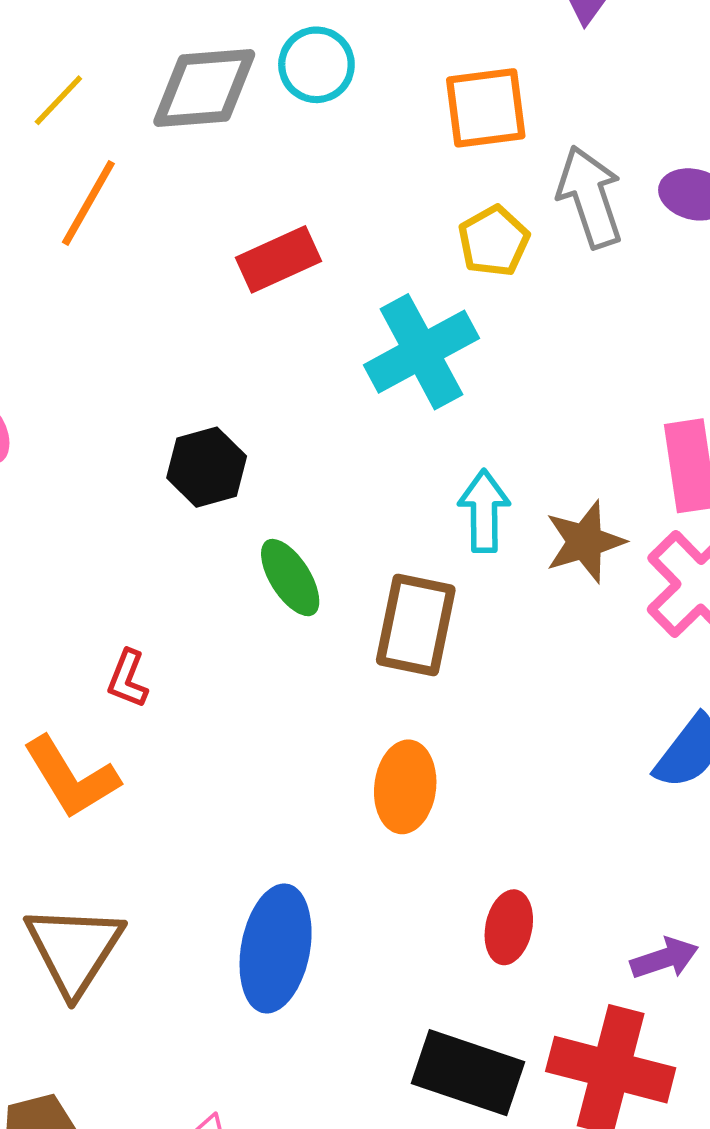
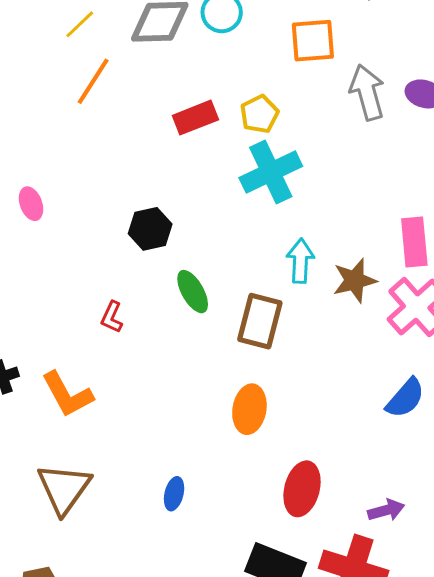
yellow pentagon: (494, 241) -> (259, 114), moved
red L-shape: (128, 679) -> (112, 317), moved
red ellipse: (509, 927) -> (302, 489), size x1.4
blue ellipse: (276, 948) -> (174, 494), size x0.5

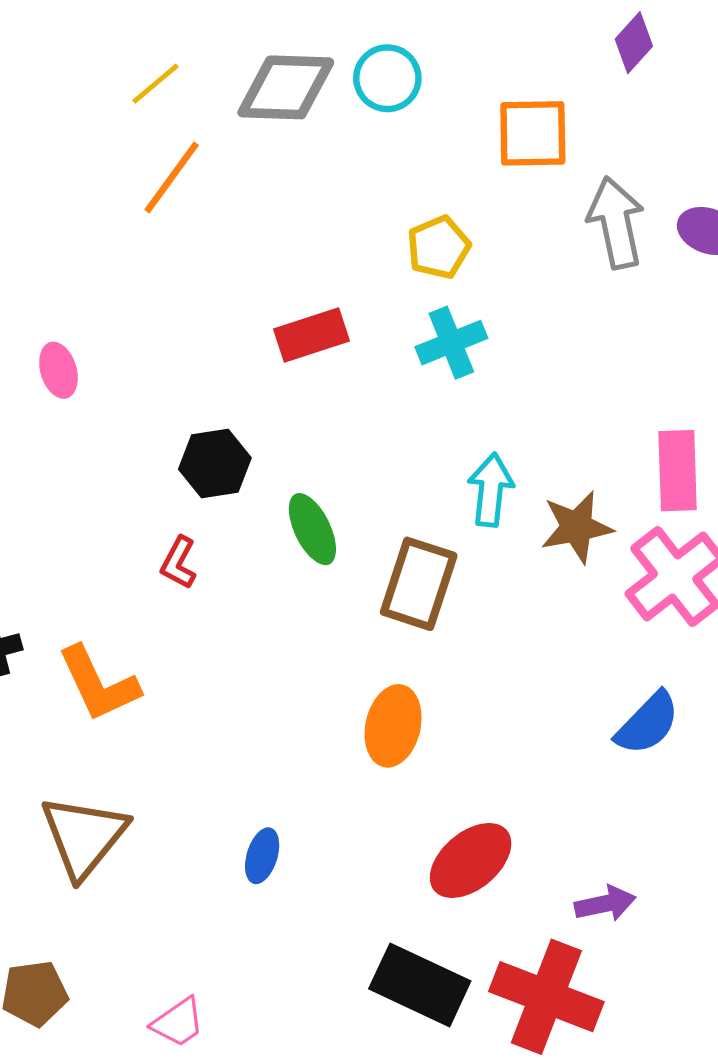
red rectangle: (195, 118) -> (312, 335), moved
cyan cross: (271, 172) -> (451, 343), size x0.7
black hexagon: (150, 229) -> (215, 463), moved
red ellipse: (302, 489) -> (471, 861), turned 32

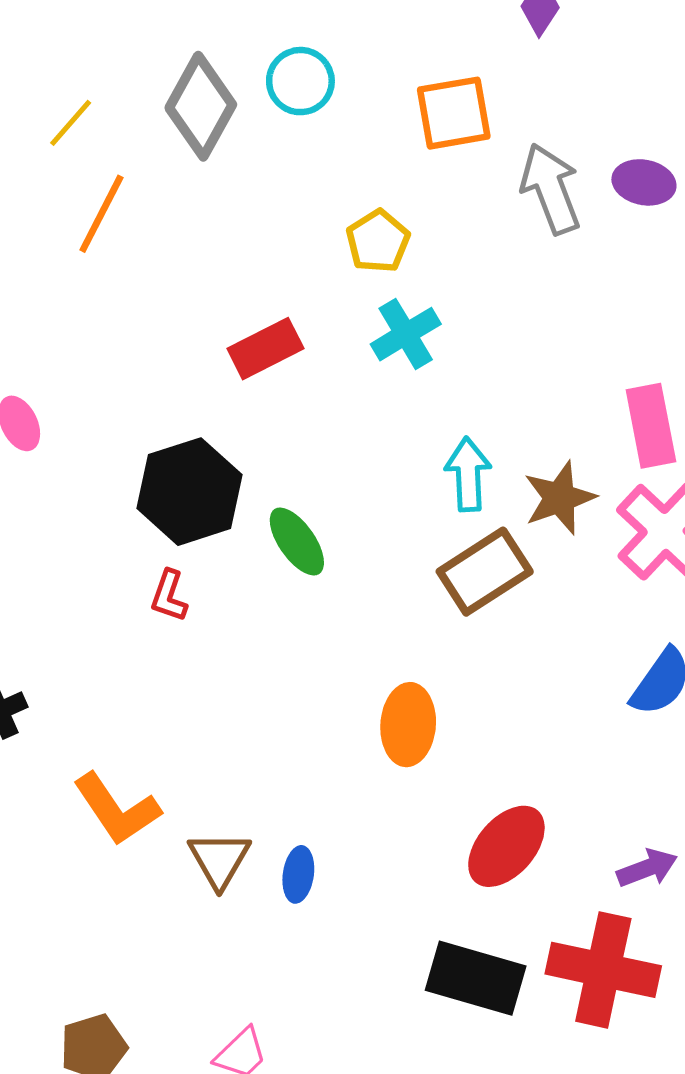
gray diamond: (286, 87) -> (201, 106), turned -54
black hexagon: (215, 463) -> (189, 492), size x1.5
brown rectangle: (419, 584) -> (485, 572), moved, turned 48
orange L-shape: (99, 684) -> (117, 809), moved
brown triangle: (84, 836) -> (219, 860), moved, size x0.7

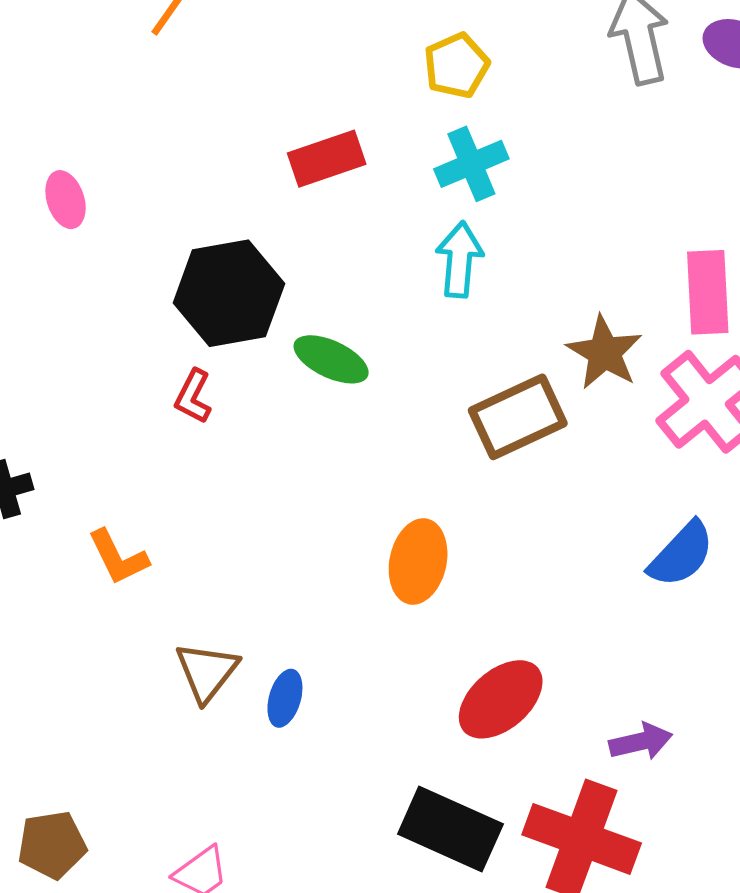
cyan arrow: (468, 474) -> (459, 260), moved
brown star: (559, 498) -> (604, 353), turned -30
green ellipse: (297, 542) -> (331, 359), turned -38
orange L-shape: (117, 809) -> (118, 557), moved, size x0.7

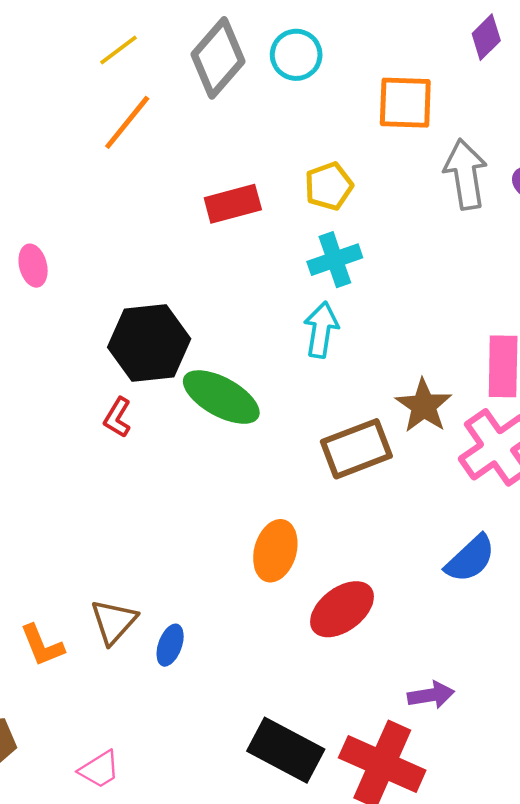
red rectangle: (327, 159) -> (233, 204), moved
green ellipse: (331, 359) -> (221, 397), size x1.4
orange L-shape: (118, 557) -> (42, 645), moved
red ellipse: (501, 699) -> (342, 609), moved

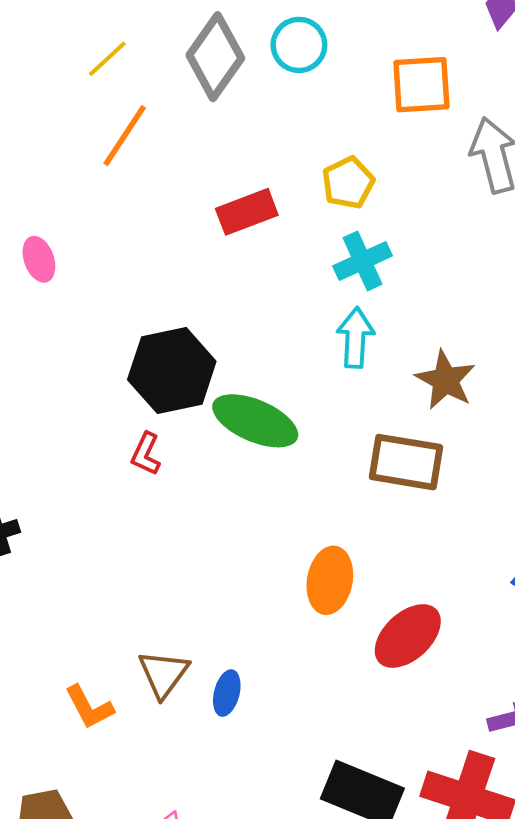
pink ellipse: (33, 266) -> (39, 259), moved
brown star: (424, 406) -> (446, 380), moved
brown rectangle: (356, 449) -> (406, 462), turned 36

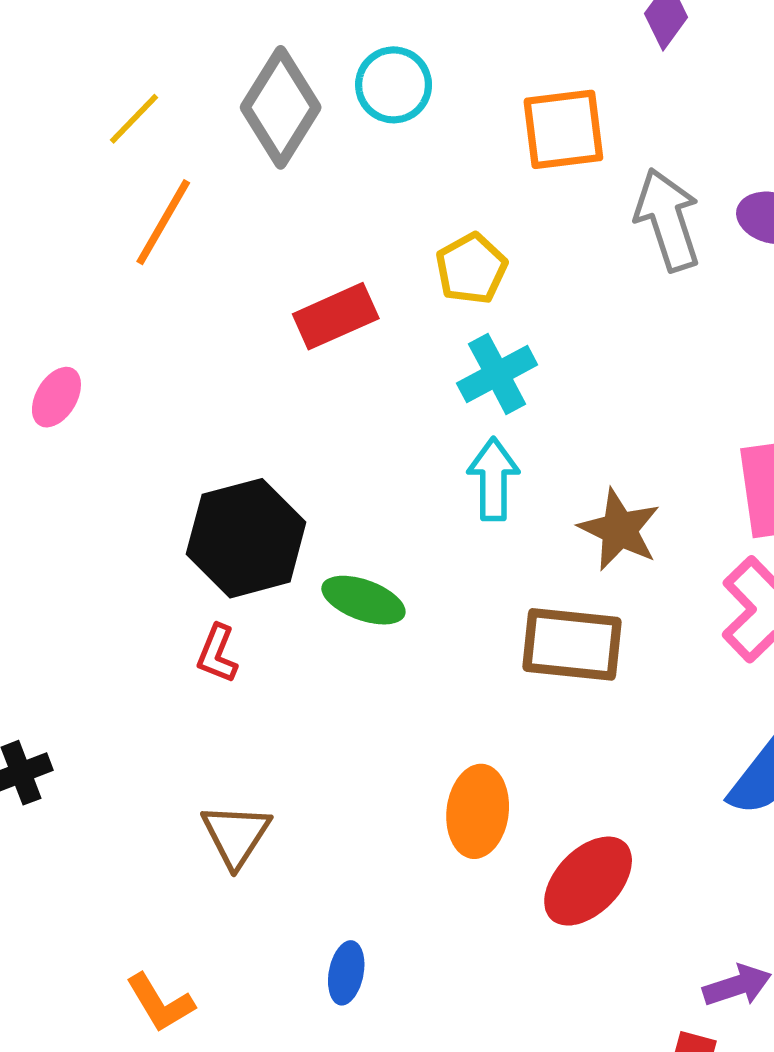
pink ellipse: (39, 259) -> (56, 397), turned 54
green ellipse: (255, 421) -> (363, 600), size x0.7
brown triangle: (164, 674) -> (236, 835), moved

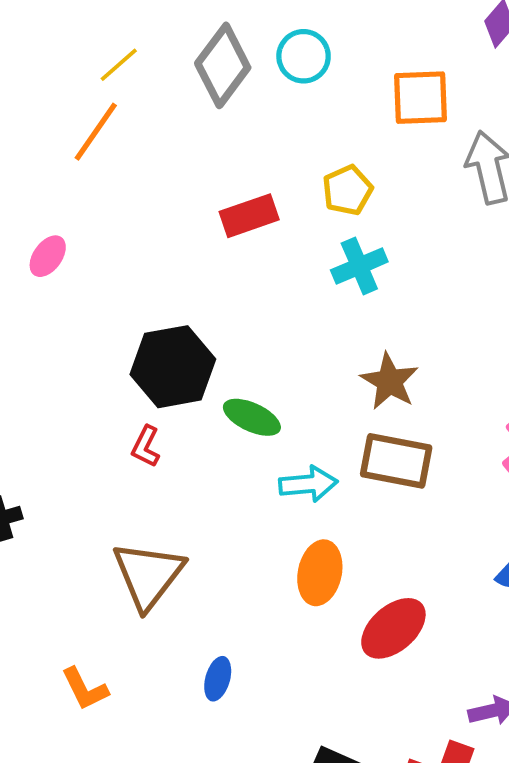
orange line: (163, 222) -> (96, 132), moved
cyan arrow: (493, 479) -> (308, 484), moved, turned 80
brown star: (619, 530) -> (390, 381), moved
brown triangle: (236, 835) -> (148, 575), size x1.5

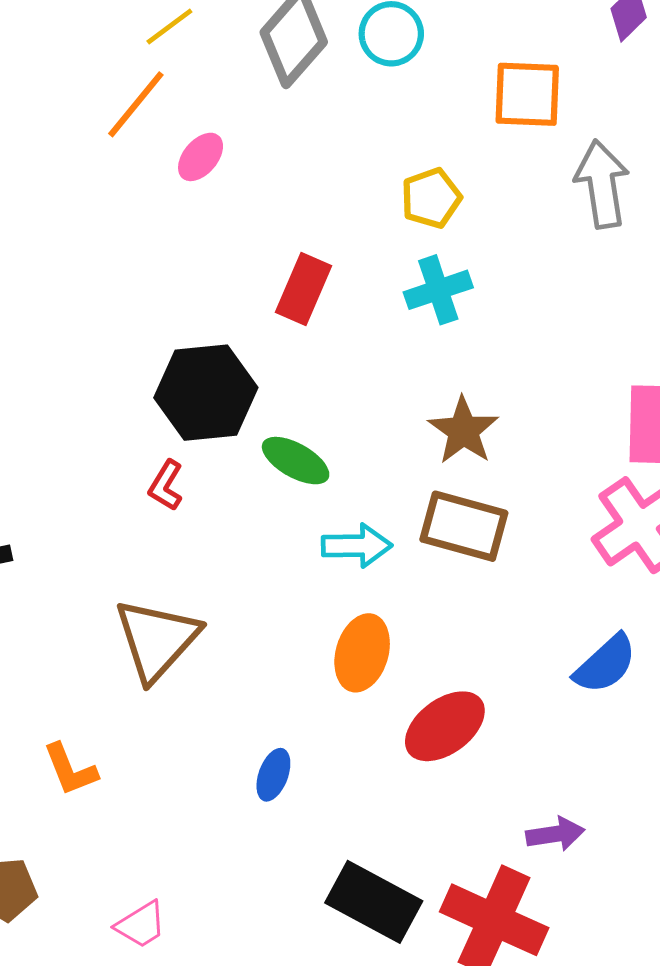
red rectangle: (249, 216) -> (304, 289), moved, turned -52
pink ellipse: (48, 256) -> (201, 157), moved
blue ellipse: (218, 679) -> (273, 775), moved

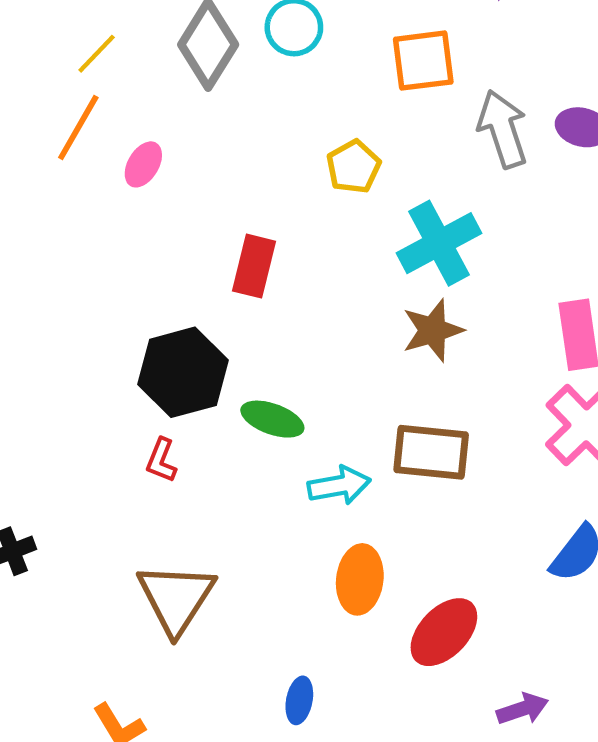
cyan cross: (438, 290) -> (439, 243), moved, size x1.4
brown star: (463, 431) -> (433, 330), moved, turned 30
purple arrow: (555, 834) -> (522, 709), moved

